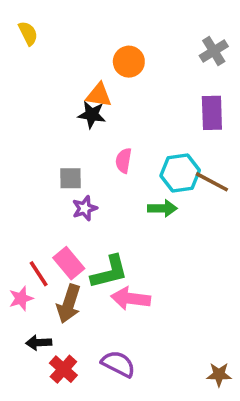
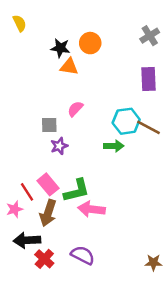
black star: (92, 115) -> (60, 48), moved
pink semicircle: (124, 161) -> (75, 109), moved, turned 35
black arrow: (39, 343) -> (27, 240), size x1.5

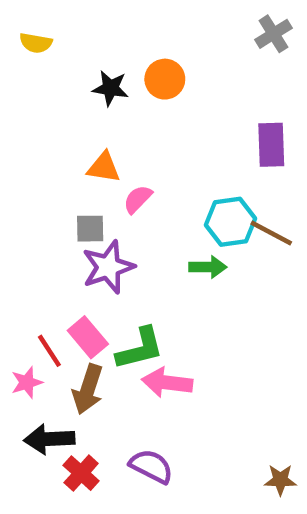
yellow semicircle: (20, 23) -> (36, 43), turned 126
gray cross: (150, 36) -> (273, 34), moved
orange triangle: (69, 67) -> (104, 167), moved
purple star: (59, 146) -> (108, 267), size x1.6

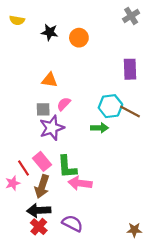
black star: (110, 88) -> (50, 32), moved
pink semicircle: (138, 199) -> (64, 104), moved
green L-shape: (140, 349) -> (67, 167), turned 100
black arrow: (49, 439) -> (39, 210), moved

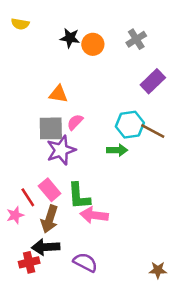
gray cross: (131, 16) -> (136, 39), moved
black star: (50, 32) -> (70, 38), moved
purple rectangle: (130, 69) -> (153, 81), turned 48
gray square: (43, 109) -> (51, 128), size x1.5
red cross: (39, 227) -> (29, 262), moved, turned 35

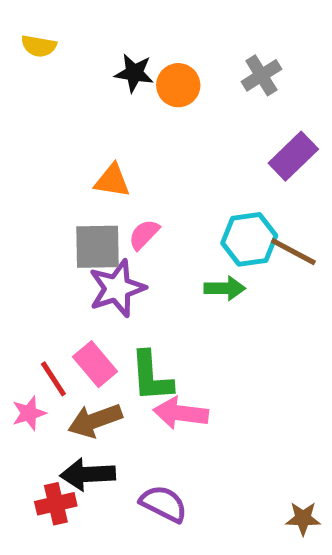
brown arrow: (50, 219) -> (95, 421), turned 52

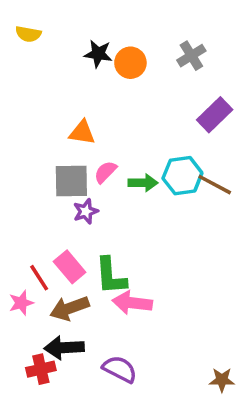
purple star: (117, 288) -> (86, 211), size x0.6
green arrow: (225, 288) -> (143, 183), moved

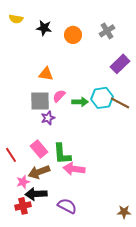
black star: (98, 54) -> (44, 28), moved
red line: (39, 278) -> (11, 155), moved
pink star: (21, 303) -> (23, 182), moved

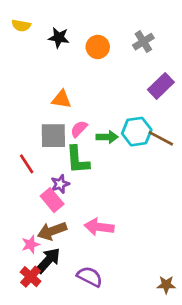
purple star: (48, 118) -> (60, 184), moved
green L-shape: (62, 154) -> (78, 160), moved
red line: (11, 155) -> (27, 164), moved
black arrow: (36, 194) -> (48, 261), turned 135
red cross: (23, 206) -> (31, 277), turned -35

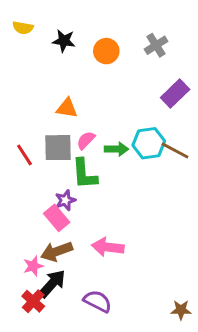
red line: (27, 164) -> (24, 155), moved

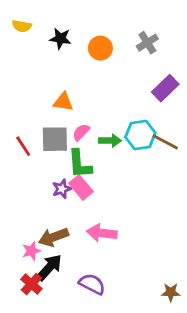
pink rectangle: (57, 218) -> (81, 187), moved

